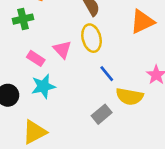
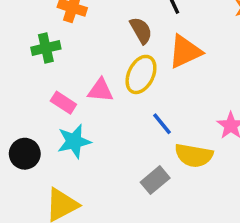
orange triangle: (142, 22) -> (185, 52), moved
yellow ellipse: (92, 38) -> (141, 74), turned 40
pink triangle: (62, 50) -> (100, 90), turned -42

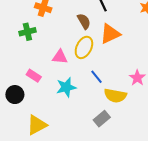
pink rectangle: (63, 103) -> (34, 76), moved
cyan star: (74, 141) -> (66, 87), moved
gray rectangle: (155, 180) -> (102, 119), moved

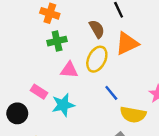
green cross: (27, 32) -> (57, 41), moved
cyan star: (66, 87) -> (63, 105), moved

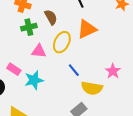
brown semicircle: (97, 29) -> (51, 17), moved

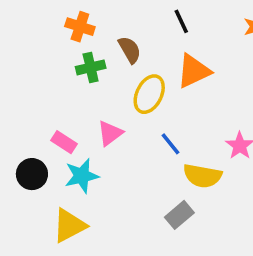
pink triangle: (39, 51) -> (110, 133), moved, turned -42
cyan star: (34, 80) -> (82, 176), moved

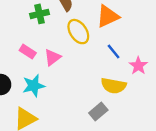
yellow ellipse: (149, 94) -> (78, 32), turned -60
pink rectangle: (64, 142) -> (28, 52), moved
blue line: (170, 144) -> (114, 52), moved

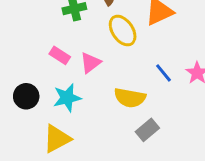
blue line: (114, 52) -> (163, 73), moved
yellow semicircle: (114, 86) -> (130, 98), moved

